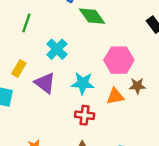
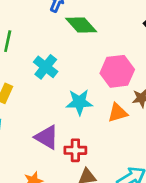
purple triangle: (45, 83) -> (47, 137), moved
red cross: (85, 115) -> (75, 150), moved

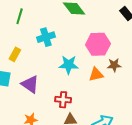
cyan cross: (46, 67) -> (46, 37), turned 30
purple triangle: (47, 137) -> (30, 84), moved

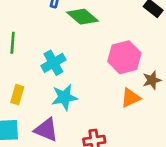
cyan star: (69, 65) -> (64, 97), moved

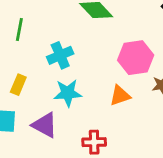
orange triangle: (131, 98) -> (120, 96), moved

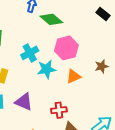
pink hexagon: (136, 58) -> (66, 48), moved
cyan star: (68, 93) -> (47, 69), moved

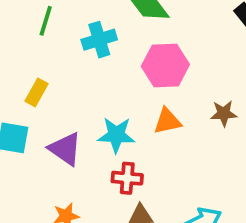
cyan cross: (30, 53) -> (99, 40), moved
cyan star: (47, 69) -> (116, 135), moved

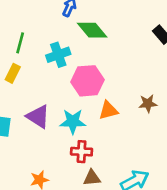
pink hexagon: (165, 65) -> (87, 81), moved
yellow rectangle: (36, 92) -> (13, 73), moved
purple triangle: (65, 149) -> (38, 117), moved

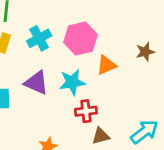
cyan cross: (58, 55) -> (39, 38), moved

